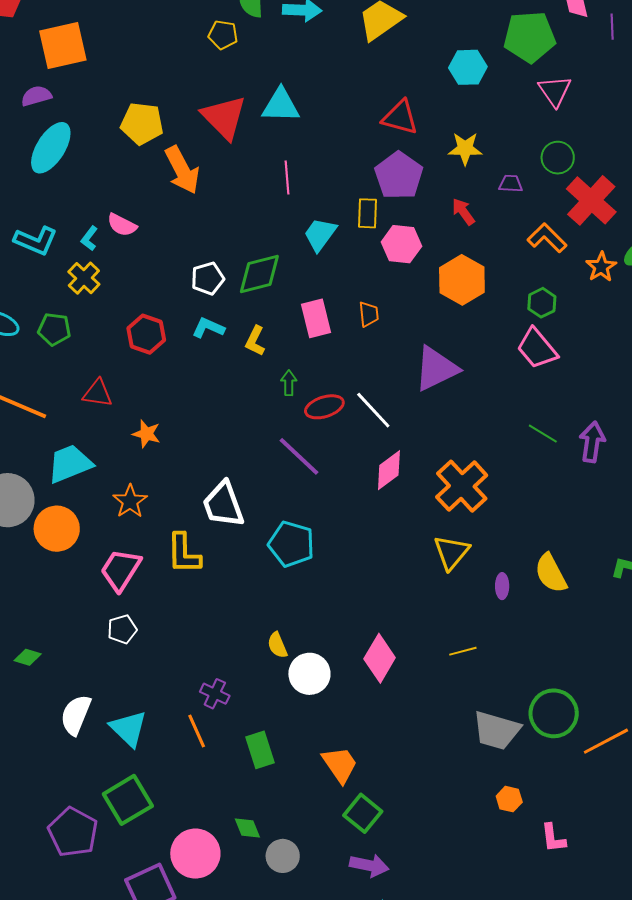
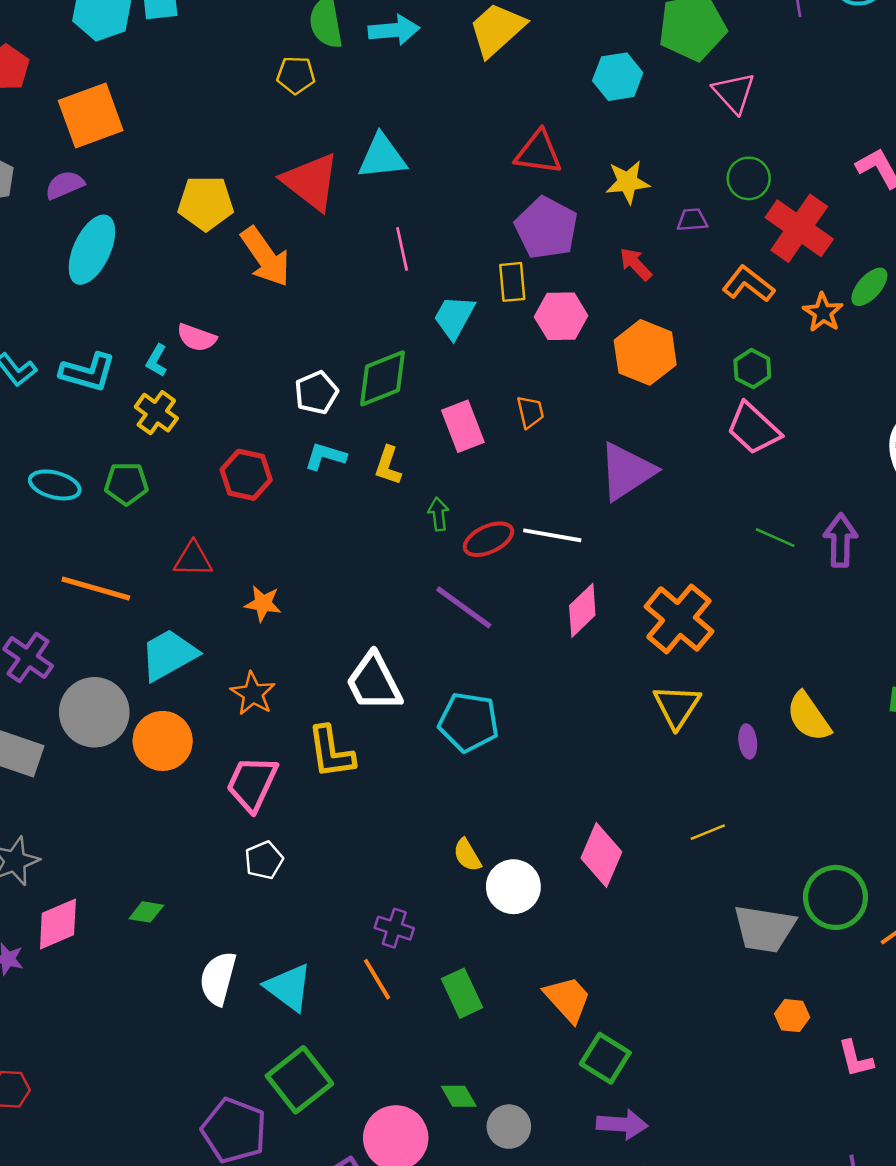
white line: (373, 410) -> (552, 535), turned -30

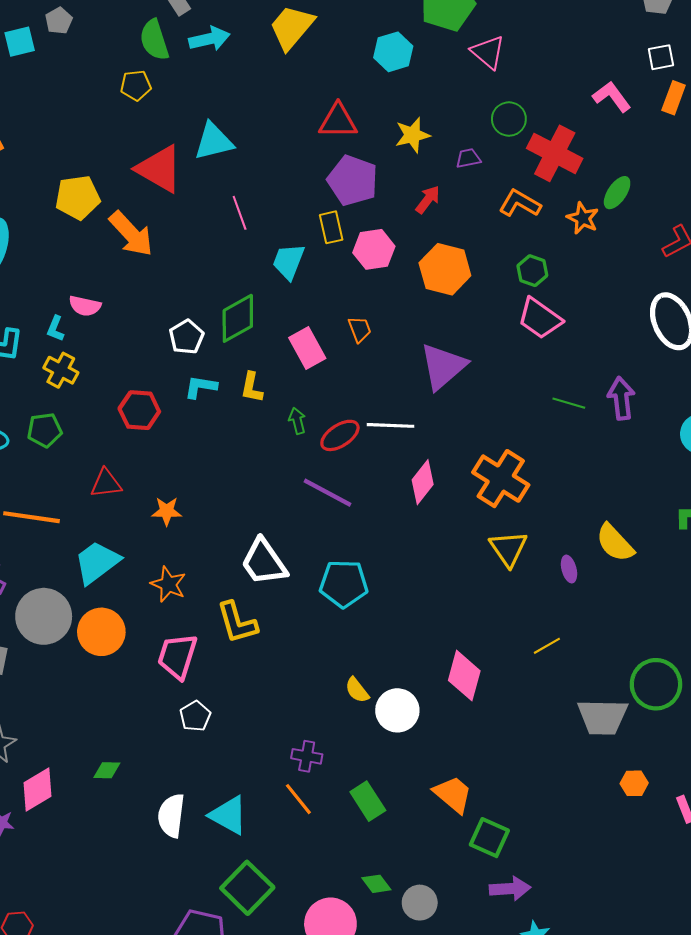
red arrow: (636, 264) -> (428, 200), turned 88

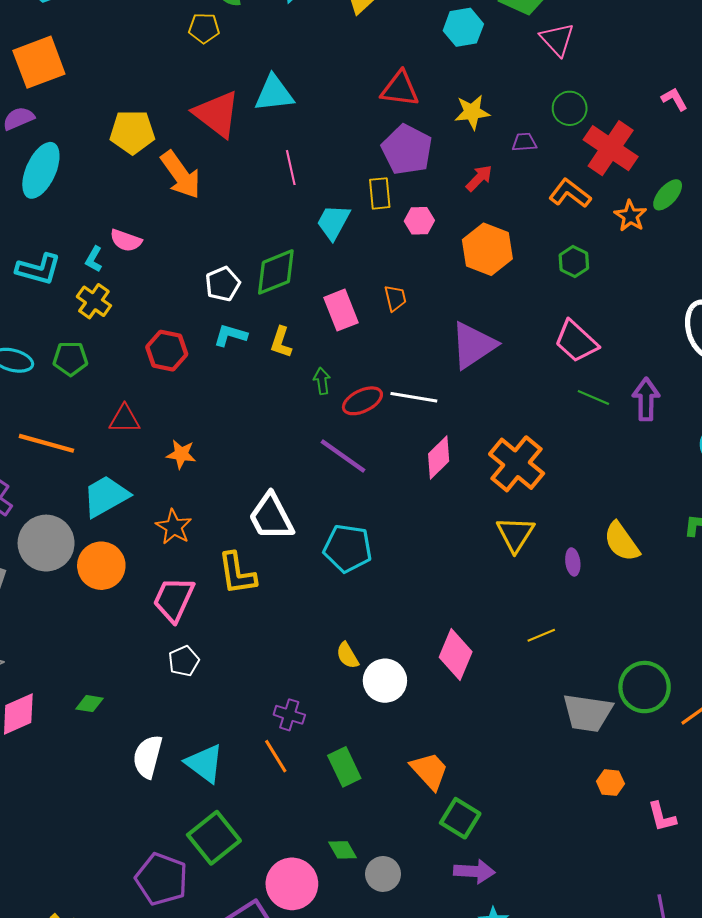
pink L-shape: (612, 97) -> (674, 99), size x0.7
pink hexagon: (374, 249) -> (419, 221), size x0.7
pink trapezoid: (540, 318) -> (576, 341), moved

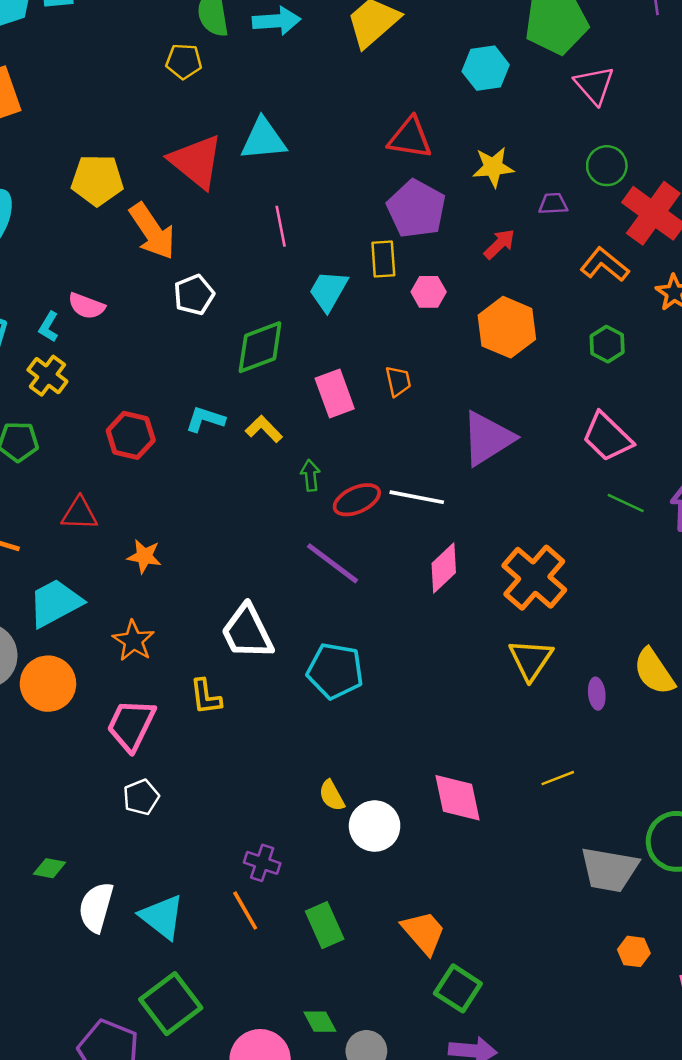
white pentagon: (223, 284) -> (194, 295), moved
yellow L-shape: (281, 342) -> (264, 429), turned 116
yellow L-shape: (237, 573) -> (206, 697), size x0.7
pink diamond: (456, 655) -> (458, 798), turned -36
green diamond: (89, 704) -> (50, 868), moved

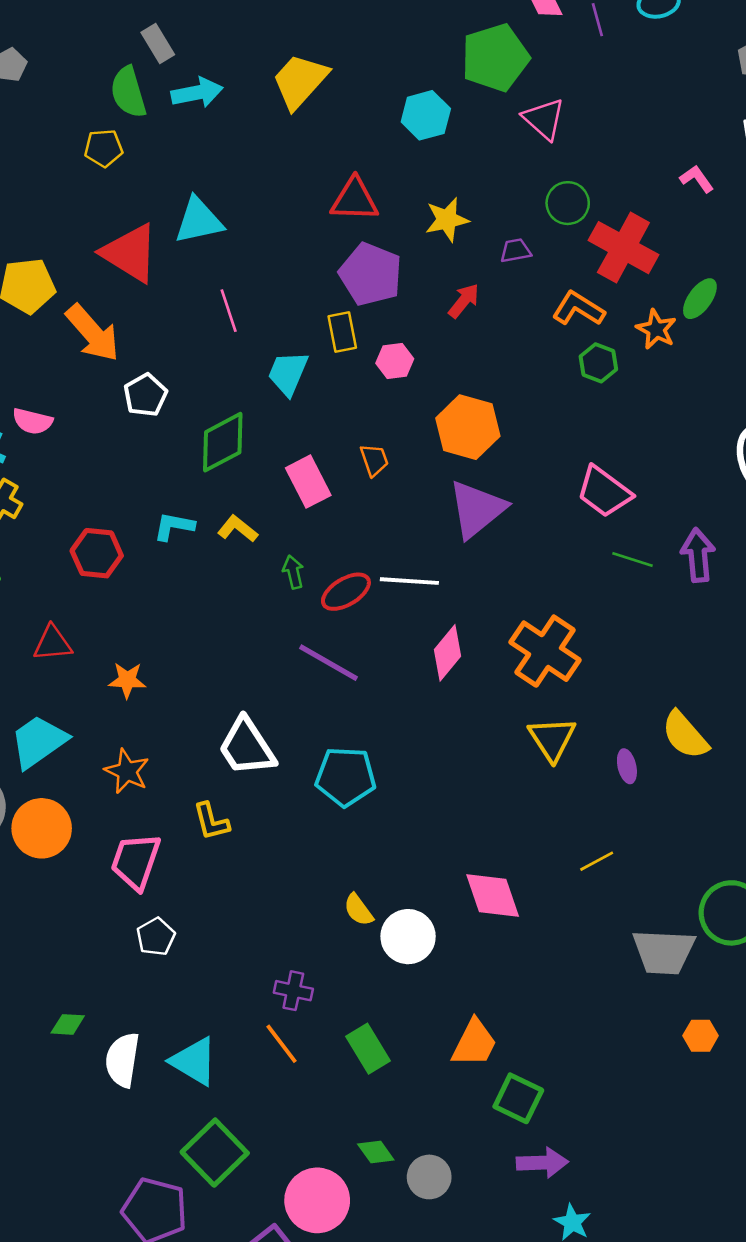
orange hexagon: (507, 327) -> (468, 427), moved
green hexagon: (607, 344) -> (598, 363), moved
orange trapezoid: (424, 932) -> (474, 1043), turned 75

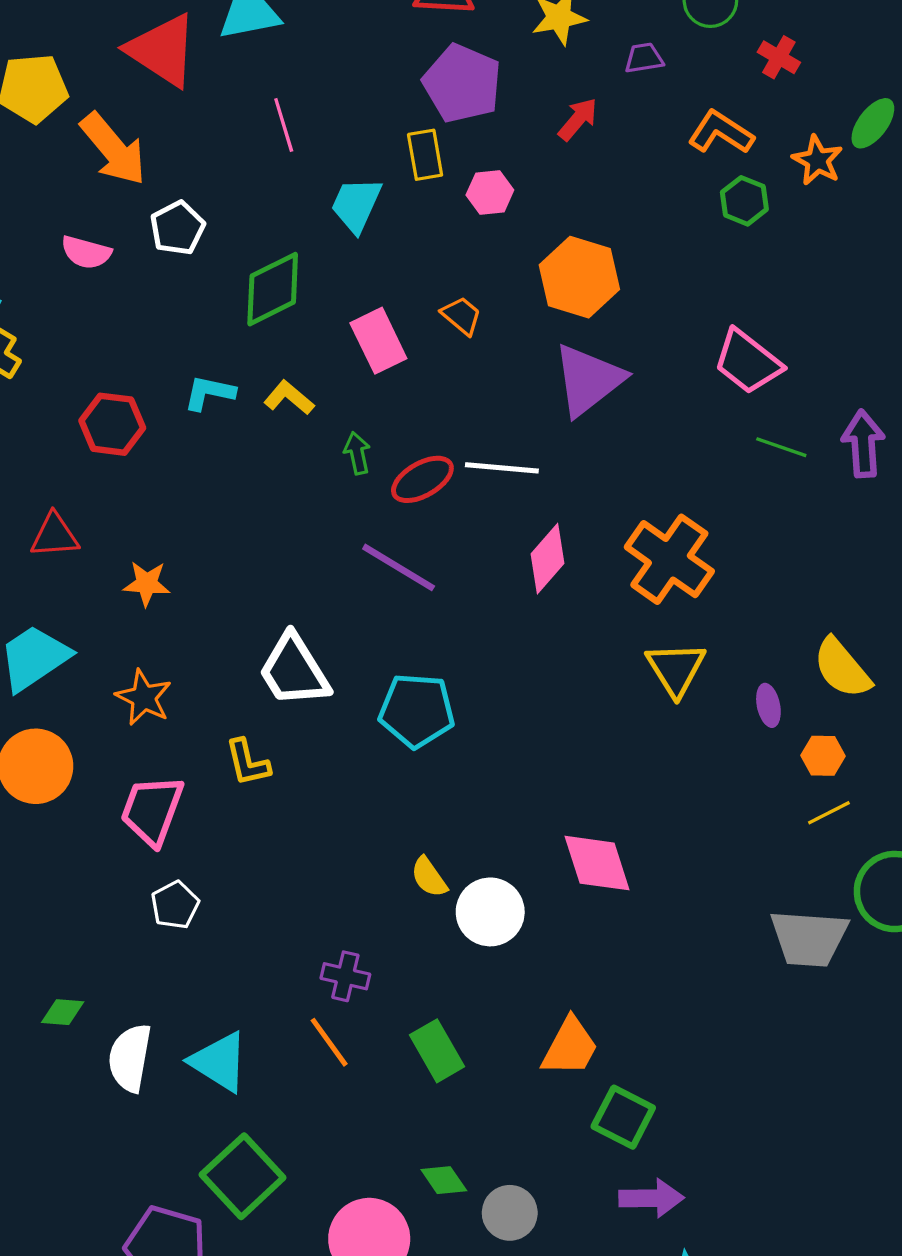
red cross: (623, 248) -> (779, 57), size x0.5
pink semicircle: (32, 421) -> (86, 252), moved
orange trapezoid: (374, 460) -> (461, 316), turned -32
yellow line: (597, 861) -> (829, 813), moved
orange hexagon: (701, 1036) -> (823, 756), moved

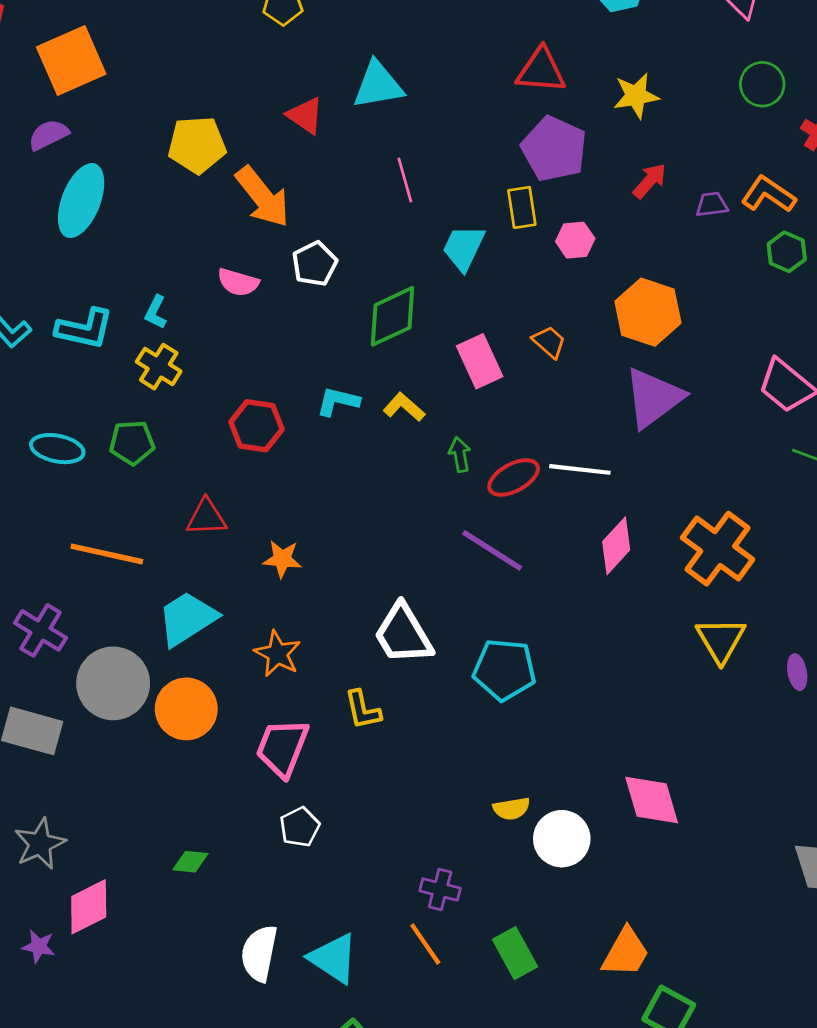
red triangle: (162, 50) -> (305, 116), size x0.6
purple trapezoid: (644, 58) -> (712, 204), moved
yellow semicircle: (429, 877) -> (511, 809), turned -66
green diamond: (63, 1012) -> (190, 862), moved

